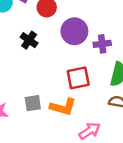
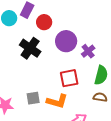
black cross: (29, 40) -> (30, 48), size x1.5
purple cross: (102, 44) -> (88, 51), turned -32

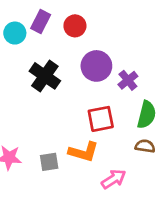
red circle: (44, 22) -> (75, 26), moved
gray square: (33, 98) -> (49, 162), moved

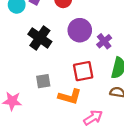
gray square: (49, 162) -> (43, 81), moved

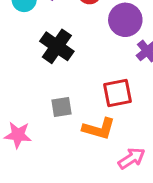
purple circle: (80, 30) -> (125, 20), moved

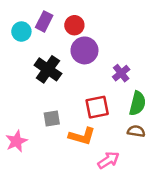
purple circle: (125, 20) -> (84, 50), moved
pink star: (18, 135) -> (16, 141), turned -30

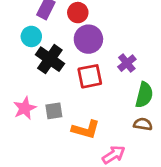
cyan circle: (21, 32) -> (31, 36), moved
red square: (97, 107) -> (90, 76), moved
pink star: (16, 141) -> (25, 108), moved

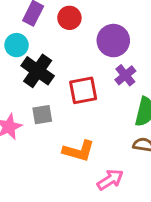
purple circle: (88, 39) -> (113, 41), moved
gray square: (54, 111) -> (42, 115), moved

